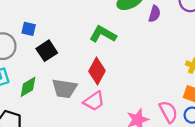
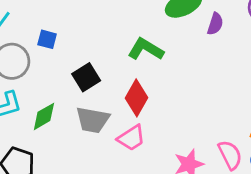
black square: (47, 51) -> (86, 77), moved

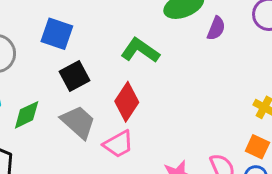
blue square: (47, 39) -> (57, 34), moved, size x1.5
gray trapezoid: (93, 120) -> (78, 122), turned -152

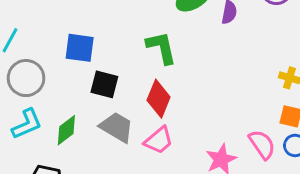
green L-shape: (140, 50) -> (161, 48), turned 54
black square: (74, 76) -> (104, 84), turned -36

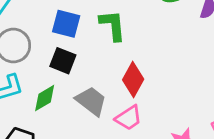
green L-shape: (161, 48) -> (113, 25), moved
black square: (104, 84) -> (63, 61), moved

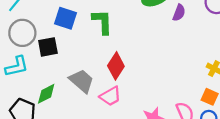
black square: (63, 61) -> (48, 47), moved, turned -36
green diamond: (45, 98) -> (46, 94), moved

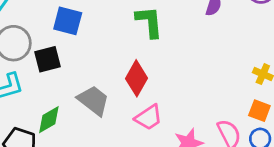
green L-shape: (102, 22) -> (149, 22), moved
pink trapezoid: (110, 96) -> (149, 117), moved

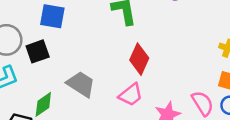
red diamond: (136, 78) -> (139, 59), moved

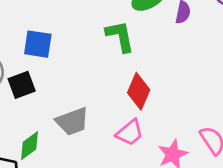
gray trapezoid: (81, 84) -> (72, 121), turned 128

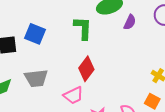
blue square: (38, 44) -> (35, 34), moved

